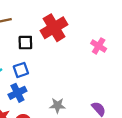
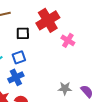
pink cross: (99, 46) -> (68, 40), moved
gray star: (57, 105) -> (65, 88), moved

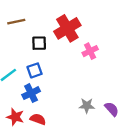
pink cross: (68, 40) -> (90, 51), turned 32

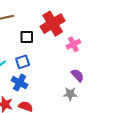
blue cross: (31, 93) -> (20, 83), turned -35
purple semicircle: (112, 109) -> (77, 75), moved

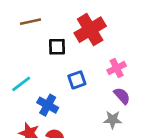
pink cross: (73, 44) -> (117, 68), moved
blue square: (23, 62) -> (77, 80), moved

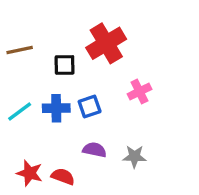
brown line: (30, 22) -> (20, 50), moved
purple semicircle: (122, 96) -> (95, 150), moved, turned -36
blue cross: (48, 105) -> (56, 108), moved, turned -30

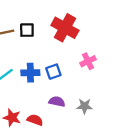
red cross: (106, 43) -> (65, 28), turned -30
black square: (65, 65) -> (27, 30), moved

